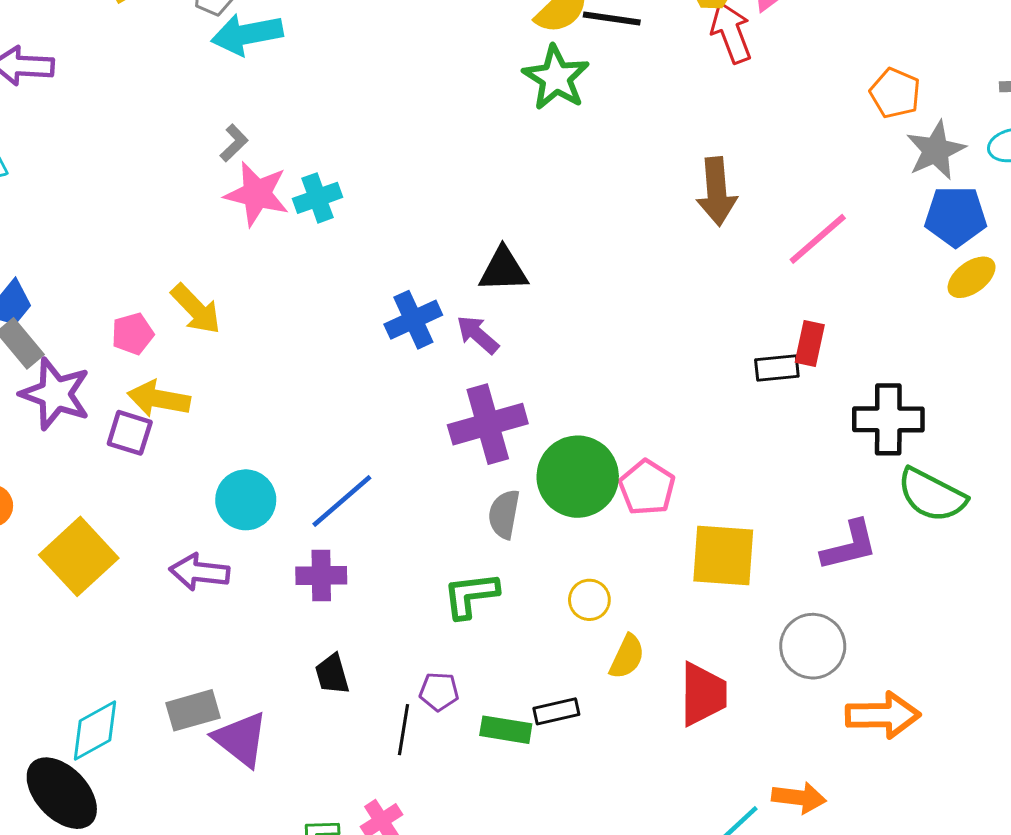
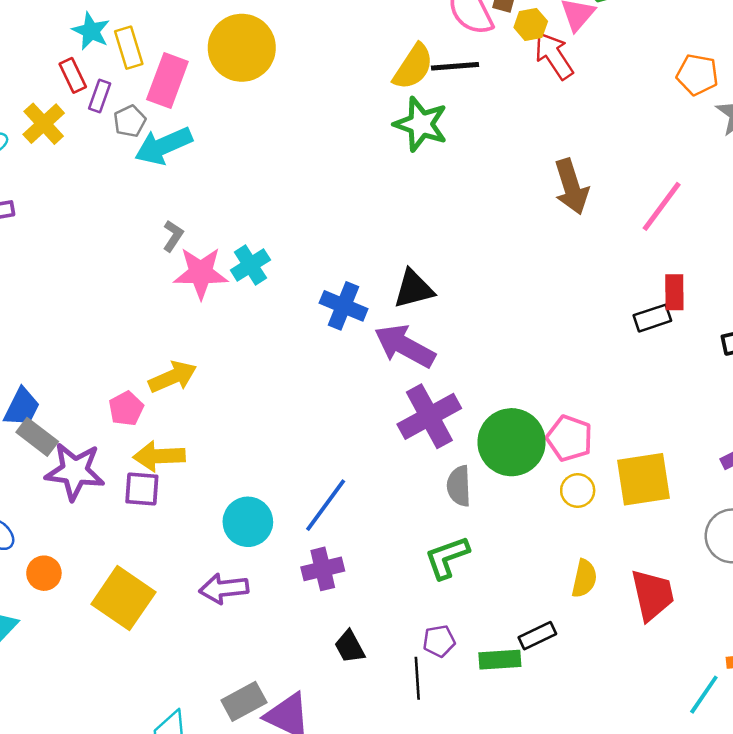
yellow arrow: (196, 309) -> (173, 377), turned -57
blue cross: (413, 320) -> (344, 306), moved, turned -30
purple arrow: (478, 335) -> (405, 346), size x1.6
yellow circle: (589, 600) -> (578, 491), moved

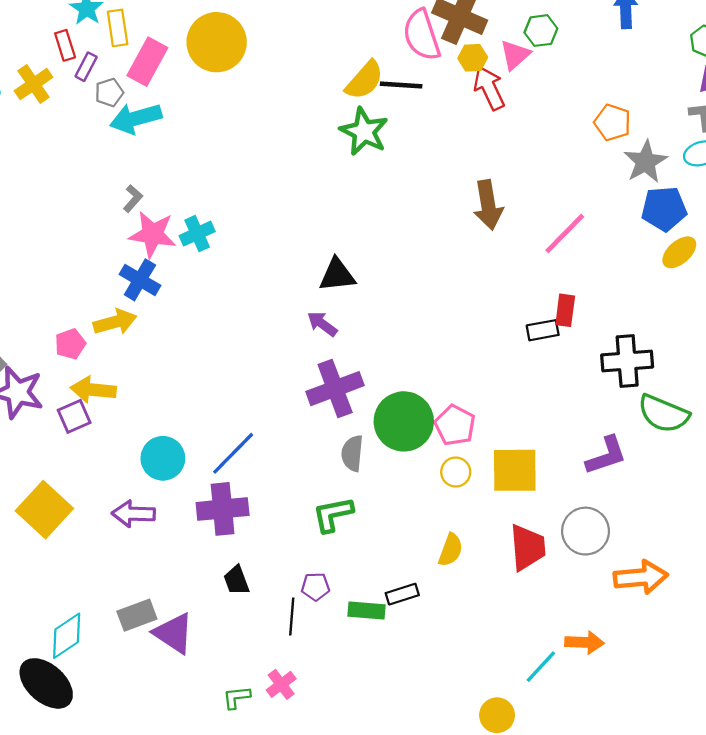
blue cross: (344, 306) -> (140, 280), moved
purple arrow: (405, 346) -> (322, 324), size x0.6
purple square: (142, 489) -> (74, 416), turned -36
purple cross: (323, 569) -> (223, 509), size x1.4
red trapezoid: (653, 595) -> (527, 547), moved

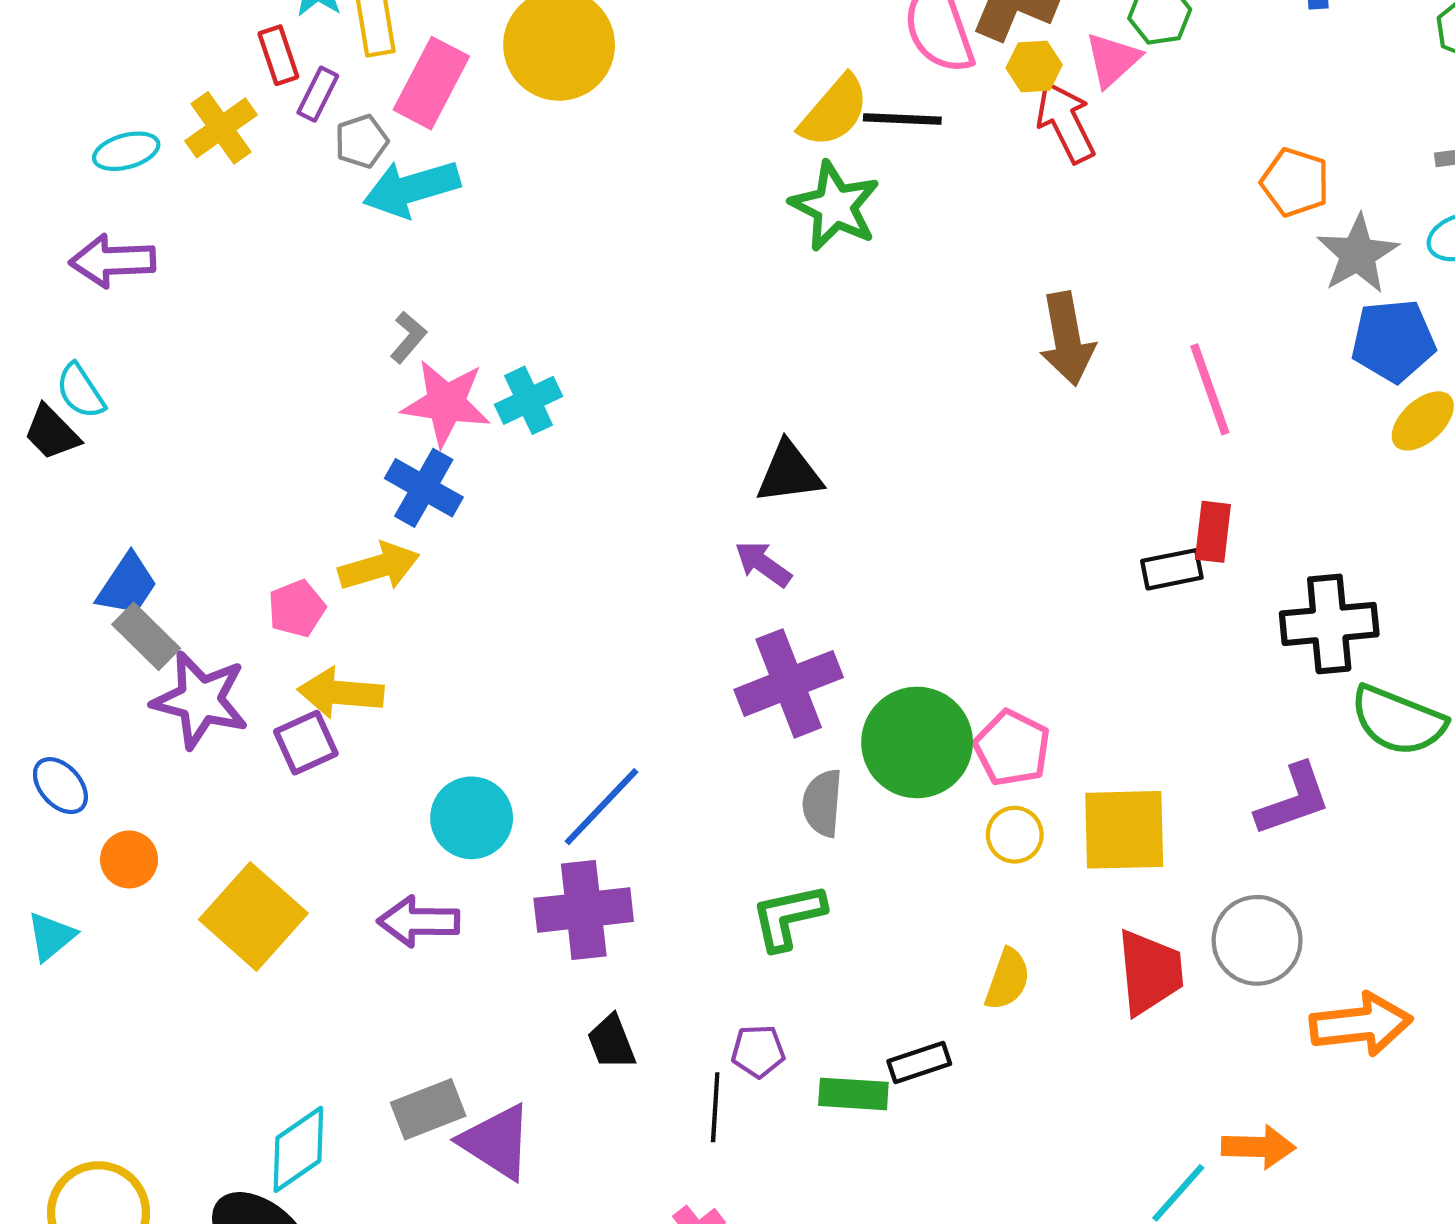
pink line: (565, 233) -> (1210, 389), turned -63

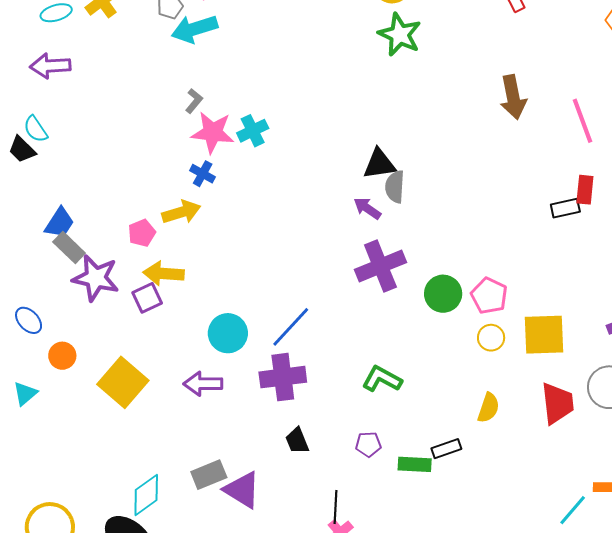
blue cross: (424, 488) -> (203, 174), size x0.7
green circle: (917, 742) -> (443, 294), size x0.7
gray semicircle: (822, 803) -> (395, 187), moved
green L-shape: (788, 917) -> (382, 379), turned 42
black line: (715, 1107) -> (336, 507), moved

